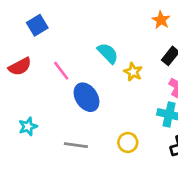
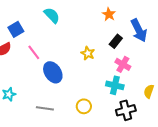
blue square: (37, 25) -> (16, 29), moved
cyan semicircle: (108, 53) -> (52, 15), moved

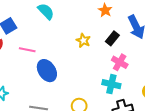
pink line: (34, 52) -> (27, 50), turned -42
yellow star: (88, 53) -> (83, 40), moved

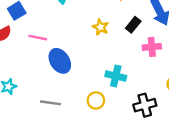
pink cross: (120, 62) -> (152, 47), moved, turned -35
cyan cross: (111, 84) -> (116, 76), moved

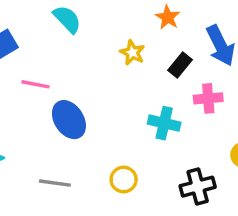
yellow star: (101, 27) -> (132, 53), moved
cyan cross: (116, 76) -> (164, 123), moved

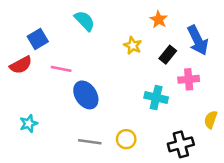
gray line: (55, 183) -> (90, 142), moved

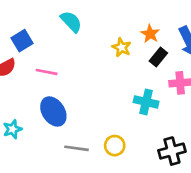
orange star: (159, 19) -> (150, 34), moved
blue ellipse: (86, 95) -> (53, 112), moved

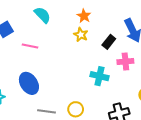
orange star: (150, 34) -> (84, 16), moved
pink line: (47, 72) -> (30, 46), moved

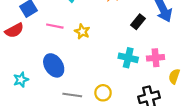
yellow star: (81, 35) -> (82, 31), moved
pink cross: (125, 62) -> (156, 58), moved

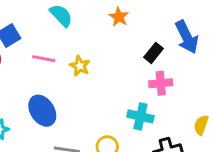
cyan cross: (128, 58) -> (140, 116), moved
pink cross: (156, 58) -> (161, 83), moved

